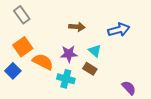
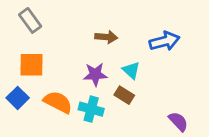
orange square: (23, 47) -> (32, 65), turned 36
orange semicircle: (43, 62) -> (58, 102), moved

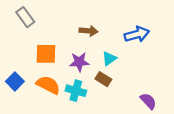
orange square: (32, 65) -> (46, 54), moved
cyan triangle: (131, 70) -> (109, 58), turned 42

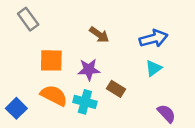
brown arrow: (88, 31) -> (99, 35), turned 30
cyan triangle: (109, 58) -> (154, 68), moved
blue square: (15, 81) -> (16, 108), moved

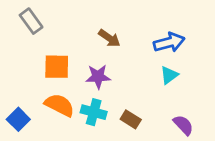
brown rectangle: (116, 89) -> (131, 119), moved

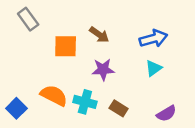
orange square: (57, 67) -> (66, 46), moved
purple star: (98, 77) -> (103, 70), moved
purple semicircle: (183, 125) -> (166, 113), turned 102

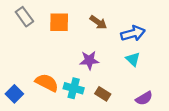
brown arrow: (99, 35) -> (98, 22), moved
orange square: (66, 46) -> (59, 22), moved
cyan triangle: (153, 68) -> (133, 59), turned -40

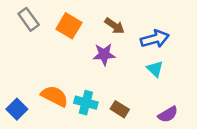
orange square: (59, 22) -> (69, 26), turned 30
purple star: (89, 60) -> (104, 54), moved

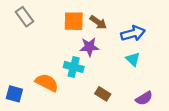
orange square: (69, 26) -> (74, 21), moved, turned -30
cyan cross: (86, 103) -> (74, 67), moved
blue square: (17, 109) -> (14, 94), turned -30

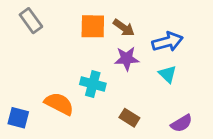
purple star: (89, 47) -> (127, 59), moved

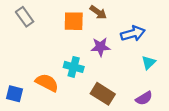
brown arrow: (124, 28) -> (98, 12), moved
cyan triangle: (167, 74) -> (148, 63), moved, turned 32
brown rectangle: (129, 118) -> (103, 94), size x1.5

